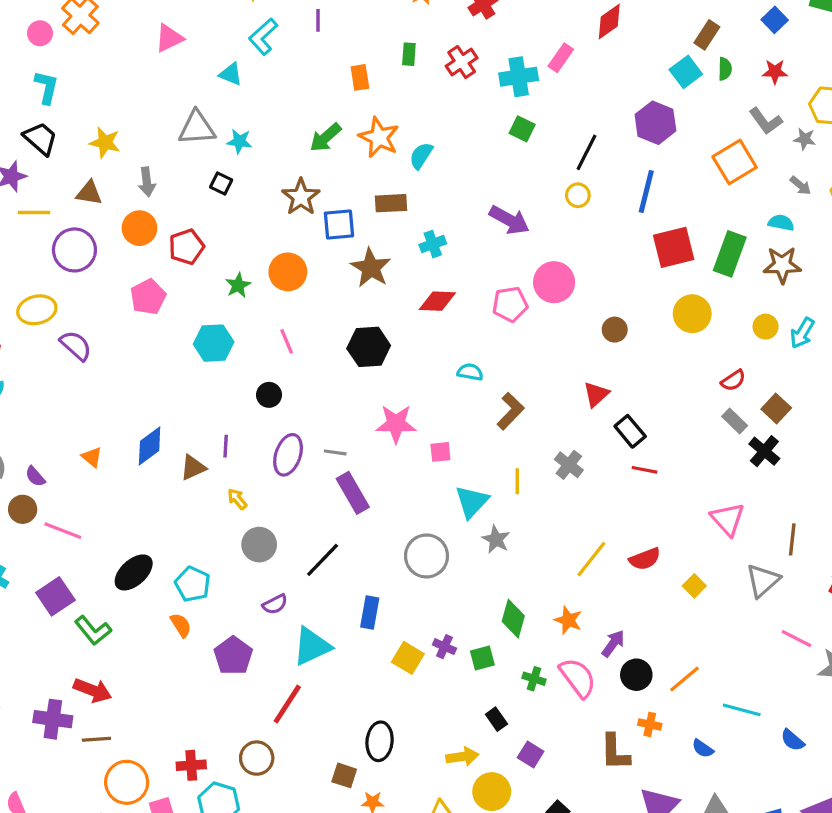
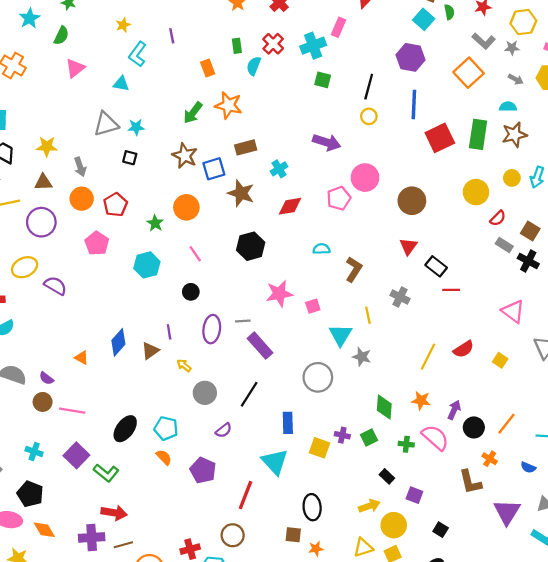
cyan semicircle: (421, 156) -> (254, 66), moved
yellow circle: (692, 314) -> (476, 192), moved
brown circle: (615, 330) -> (412, 201), size x1.6
cyan triangle: (312, 646) -> (275, 462), moved, turned -36
orange cross: (650, 724) -> (490, 459), turned 32

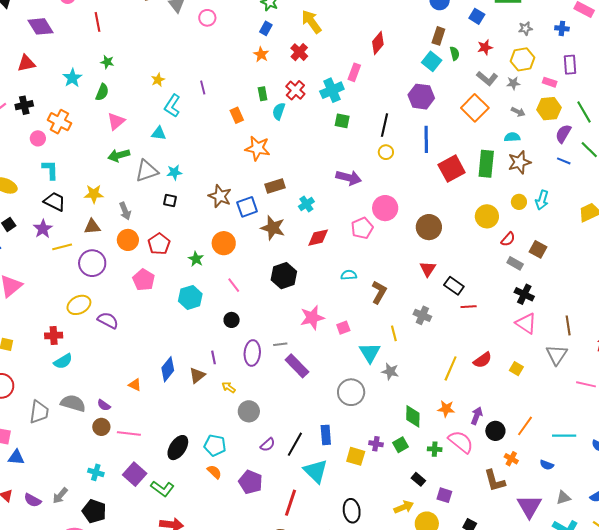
green arrow: (193, 113) -> (119, 155), moved, turned 40
black cross: (528, 261) -> (524, 294), moved
black line: (249, 394) -> (295, 444), moved

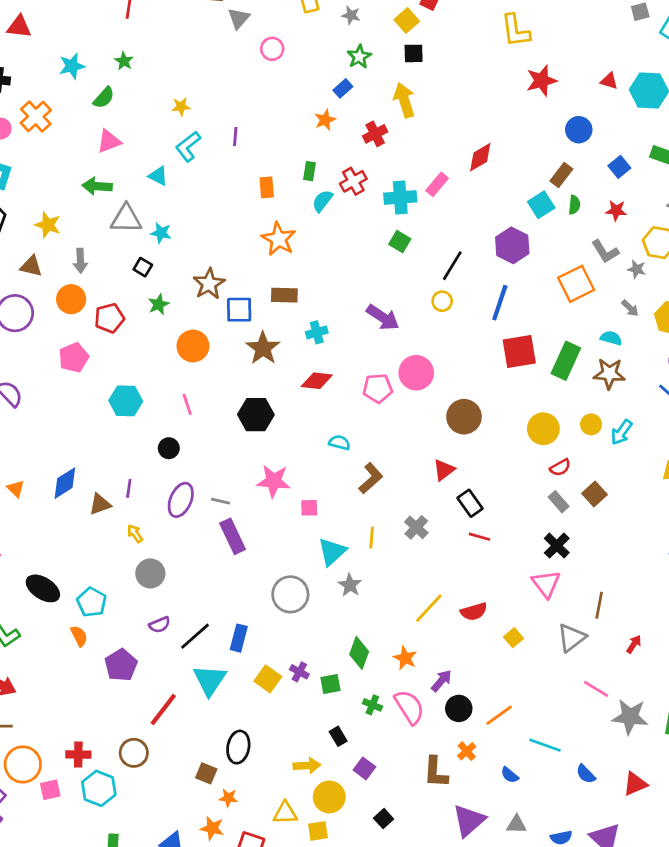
green star: (196, 259) -> (159, 304), moved
black ellipse: (178, 448) -> (43, 588), turned 70

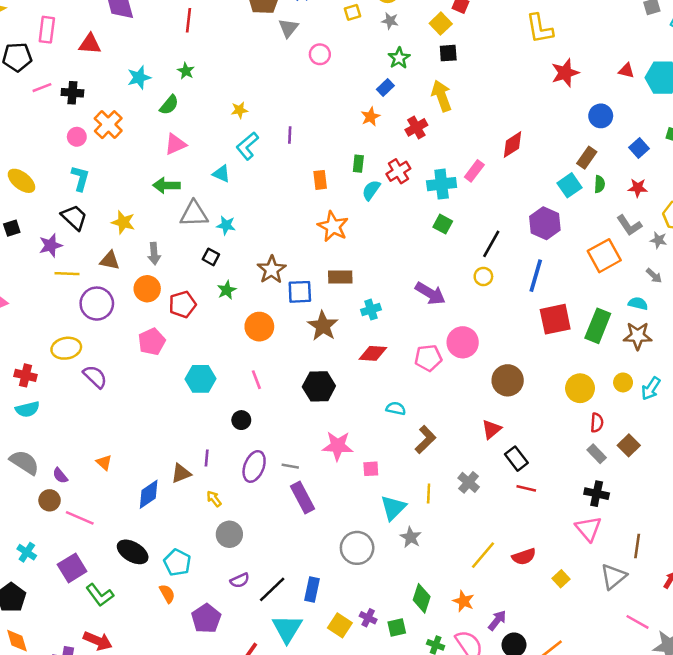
red semicircle: (560, 467) -> (597, 423), turned -54
blue diamond: (65, 483) -> (149, 494), moved
black cross: (557, 546) -> (597, 494), turned -30

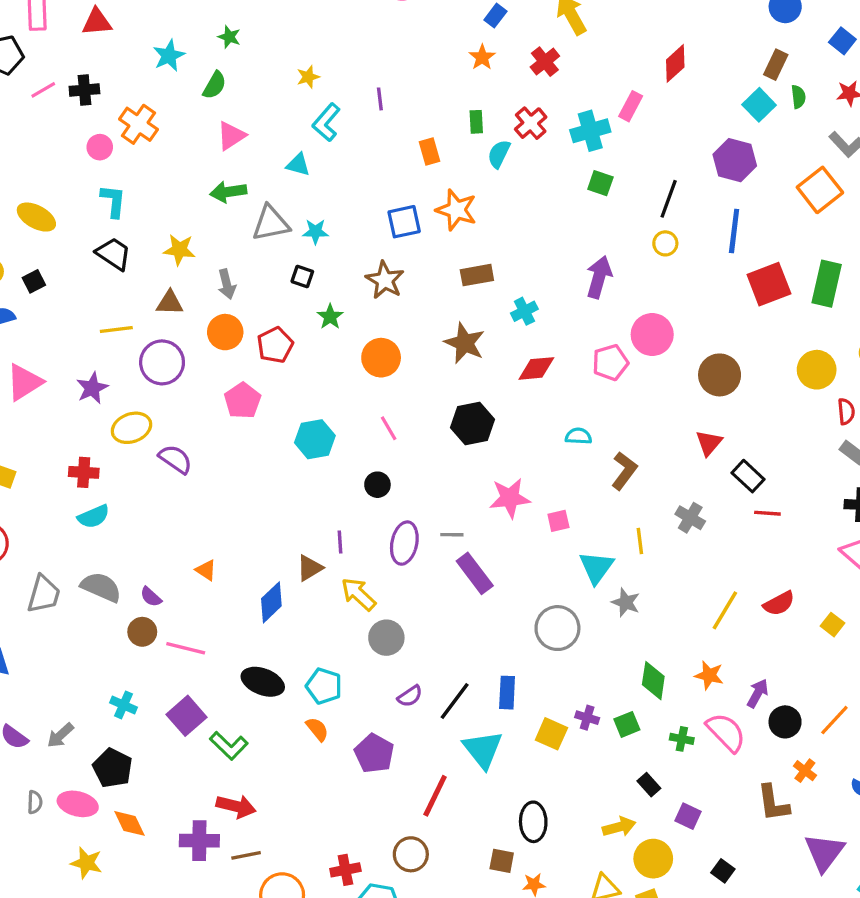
purple star: (51, 245) -> (92, 388), moved
blue square: (300, 292) -> (404, 222), moved
purple arrow: (430, 293) -> (599, 277), turned -96
yellow arrow: (214, 499) -> (358, 594), size x1.6

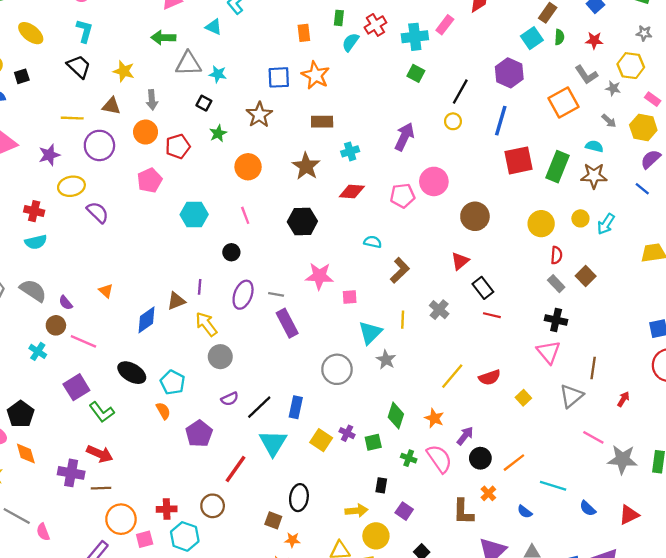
cyan cross: (124, 705) -> (38, 351), moved
black rectangle: (649, 785) -> (381, 485), turned 42

